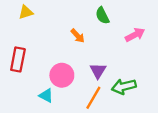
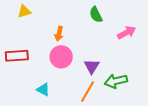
orange arrow: (78, 36) -> (59, 34), moved, turned 56
red rectangle: (18, 59) -> (17, 56), turned 75
pink circle: (62, 75) -> (61, 57), moved

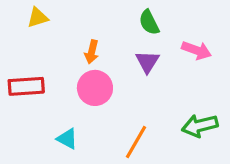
pink arrow: (126, 33) -> (197, 50), turned 48
purple triangle: (92, 66) -> (147, 62), moved
green arrow: (116, 81) -> (200, 126), moved

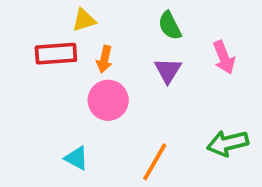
yellow triangle: (38, 18) -> (84, 20), moved
pink arrow: (197, 50) -> (224, 57), turned 48
red rectangle: (26, 86) -> (56, 54), moved

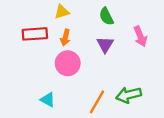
yellow triangle: (84, 20) -> (62, 12), moved
green arrow: (228, 143) -> (129, 95), moved

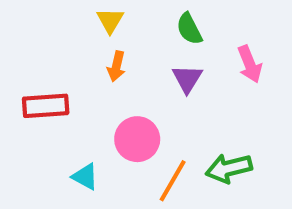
yellow triangle: (62, 12) -> (110, 20), turned -42
red rectangle: (35, 34) -> (46, 106), moved
pink circle: (68, 63) -> (137, 139), moved

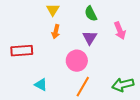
pink circle: (137, 139) -> (77, 61), moved
green arrow: (229, 168) -> (123, 85), moved

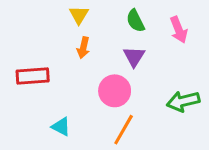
pink arrow: (120, 31) -> (179, 30), moved
green arrow: (123, 85) -> (183, 101), moved

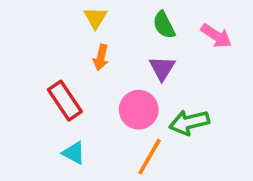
pink arrow: (179, 30) -> (216, 36), turned -35
red rectangle: (33, 76) -> (65, 101), moved, turned 60
green arrow: (183, 101) -> (189, 122), moved

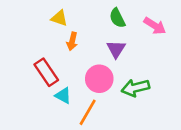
yellow triangle: (95, 18) -> (59, 18), moved, turned -42
cyan triangle: (74, 153) -> (63, 96), moved
orange line: (150, 157) -> (88, 112), moved

